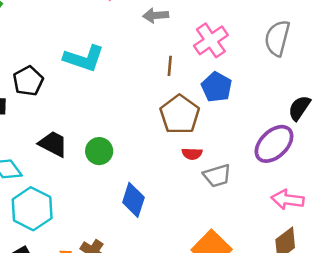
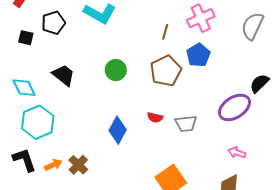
green circle: (99, 151) -> (116, 70), moved
red semicircle: (192, 154) -> (155, 118), moved
pink arrow: (288, 200) -> (237, 153), size x0.7

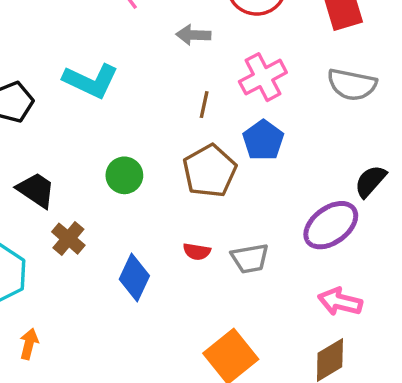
gray semicircle: (252, 26) -> (352, 85), turned -100
pink arrow: (237, 153) -> (340, 302), size x1.4
orange arrow: (53, 165) -> (29, 344), turned -48
brown cross: (78, 165) -> (68, 239), moved

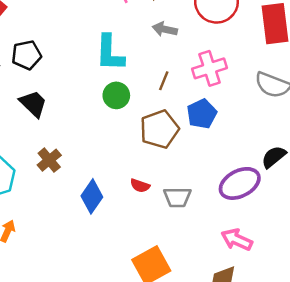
cyan L-shape: (91, 81) -> (110, 53), moved, turned 57
green circle: (124, 175) -> (116, 95), moved
black trapezoid: (36, 190) -> (33, 104), moved

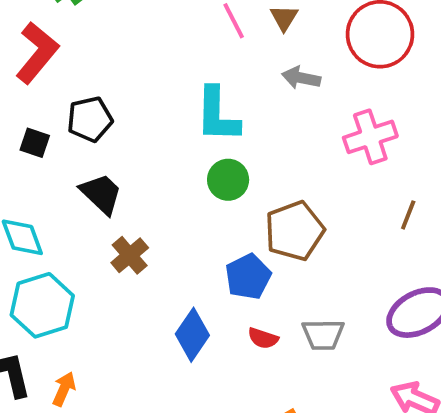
brown line: (164, 81) -> (408, 215), moved
blue pentagon: (202, 114) -> (248, 277), moved
brown cross: (49, 160) -> (130, 255), moved
red semicircle: (140, 186) -> (263, 338), moved

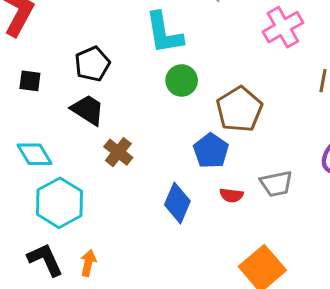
black pentagon: (90, 119) -> (92, 64), moved

